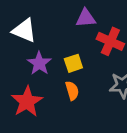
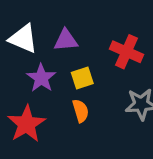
purple triangle: (86, 18) -> (66, 40), moved

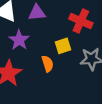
yellow square: (82, 78) -> (63, 46), moved

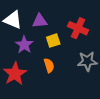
yellow square: (63, 46) -> (53, 41), moved

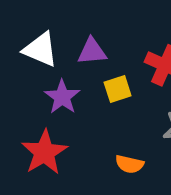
orange semicircle: (49, 65) -> (129, 164), moved, turned 120

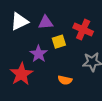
white triangle: (40, 49) -> (19, 21), turned -48
purple star: (62, 97) -> (39, 54), moved

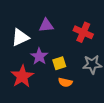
white triangle: (19, 21) -> (20, 37), moved
yellow square: (59, 42) -> (59, 63), moved

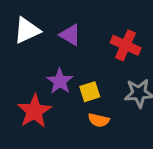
purple triangle: (46, 25) -> (70, 35), turned 35
white triangle: (20, 37) -> (27, 30), moved

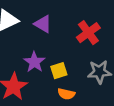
red cross: (126, 45) -> (88, 33), turned 30

